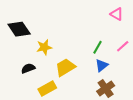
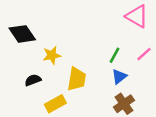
pink triangle: (117, 14) -> (137, 16), size x1.5
yellow trapezoid: (65, 67) -> (77, 79), turned 130

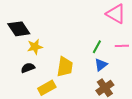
pink line: (144, 54) -> (122, 46), turned 40
yellow star: (52, 55) -> (35, 47), moved

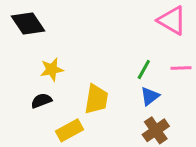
black diamond: (19, 29) -> (28, 23), moved

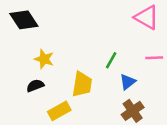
yellow star: (52, 69) -> (44, 59), turned 30
green line: (144, 69) -> (111, 60), moved

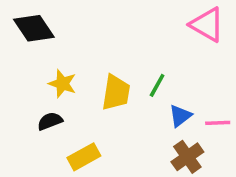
pink line: (154, 58) -> (218, 123), moved
yellow trapezoid: (82, 84) -> (116, 93), moved

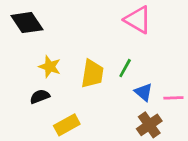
pink triangle: (207, 25) -> (138, 20), moved
blue triangle: (180, 116) -> (144, 92), turned -42

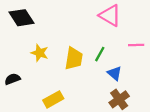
black semicircle: (40, 96) -> (12, 79), moved
pink line: (173, 98) -> (136, 45), moved

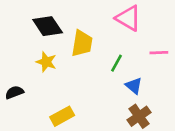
black diamond: (22, 18) -> (48, 26), moved
yellow trapezoid: (74, 59) -> (82, 43), moved

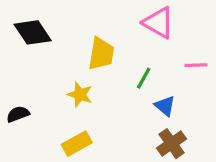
black diamond: (48, 26) -> (33, 32), moved
yellow star: (46, 62) -> (80, 95), moved

